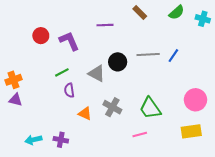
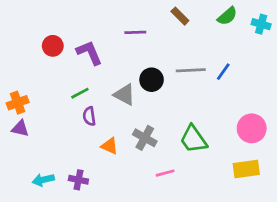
pink line: (140, 134) -> (165, 173), moved

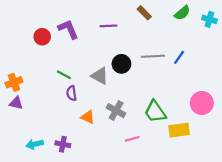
purple L-shape: (89, 53) -> (68, 29), moved
green line: (80, 93) -> (64, 75), turned 56
yellow rectangle: (246, 169) -> (179, 130), moved

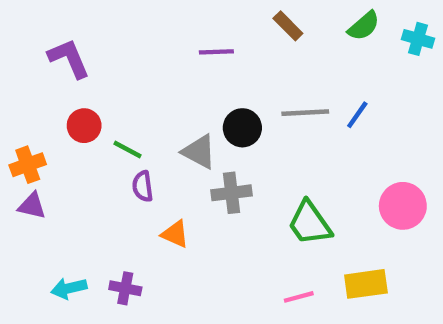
purple L-shape: (68, 29) -> (69, 58), moved
red circle: (42, 37) -> (84, 126), moved
gray cross: (116, 111) -> (232, 193), moved, turned -36
yellow rectangle: (179, 130) -> (366, 284), moved
pink line: (132, 139) -> (299, 297), moved

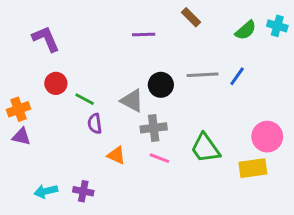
green semicircle: (364, 26) -> (246, 30), moved
yellow rectangle: (366, 284) -> (253, 168), moved
pink line: (299, 297) -> (159, 158), moved, turned 36

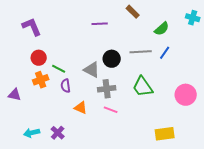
green semicircle: (246, 30) -> (162, 29), moved
orange cross: (19, 109) -> (41, 80), moved
green trapezoid: (205, 148) -> (143, 87), moved
yellow rectangle: (253, 168) -> (165, 134), moved
purple cross: (83, 191) -> (58, 133), turned 32

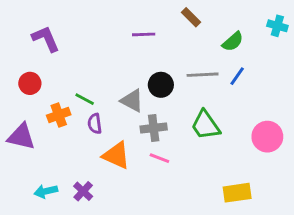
red circle: (39, 58) -> (30, 83), moved
purple triangle: (15, 95) -> (21, 137), size x1.5
orange triangle: (81, 108) -> (116, 155), size x1.5

